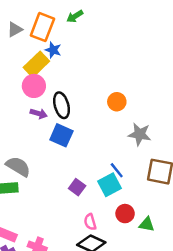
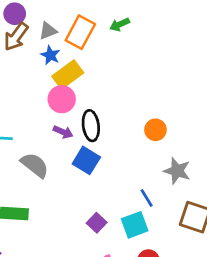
blue star: (53, 50) -> (50, 55), moved
gray semicircle: (18, 166) -> (35, 165), moved
blue line: (117, 170) -> (147, 198), moved

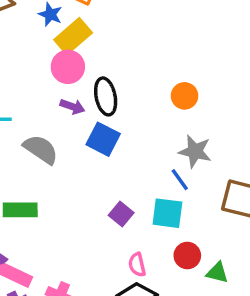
gray star: (177, 171) -> (195, 151), moved
cyan square: (135, 225) -> (167, 213), turned 32

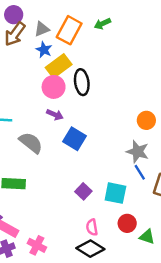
black ellipse: (106, 96) -> (82, 82), moved
orange circle: (185, 96) -> (146, 120), moved
blue line: (180, 180) -> (140, 172), moved

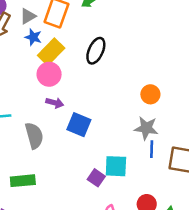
black ellipse: (82, 82) -> (96, 51), moved, turned 40
gray semicircle: (31, 143) -> (34, 136), turned 45
blue line: (140, 172) -> (152, 149), turned 42
cyan square: (115, 193) -> (116, 166), moved

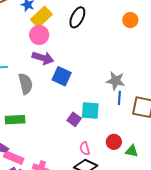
orange circle: (150, 94) -> (130, 20), moved
purple arrow: (55, 103) -> (43, 58), size x1.5

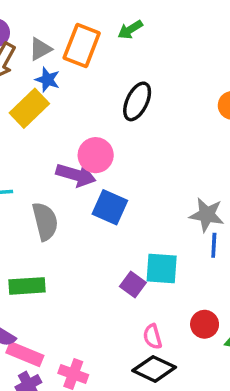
yellow rectangle: (41, 17) -> (29, 108), moved
pink circle: (39, 35) -> (96, 155), moved

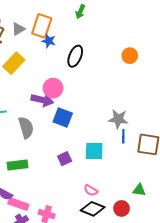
green arrow: (130, 30) -> (80, 12), moved, turned -32
blue star: (47, 80) -> (49, 41), moved
purple square: (133, 285) -> (65, 159), moved, turned 32
red circle: (205, 324) -> (122, 208), moved
pink semicircle: (152, 337) -> (91, 190), turned -40

